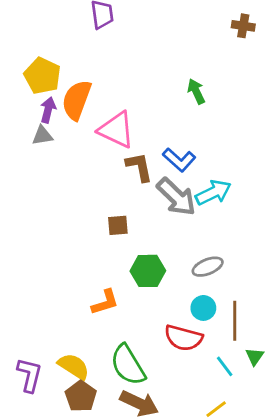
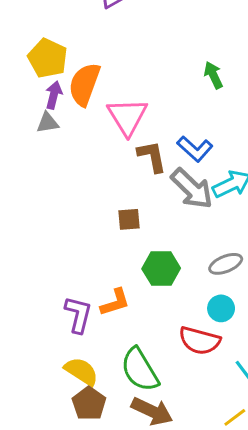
pink triangle: (116, 130) -> (127, 117), turned 33
purple L-shape: (30, 375) -> (78, 315), moved

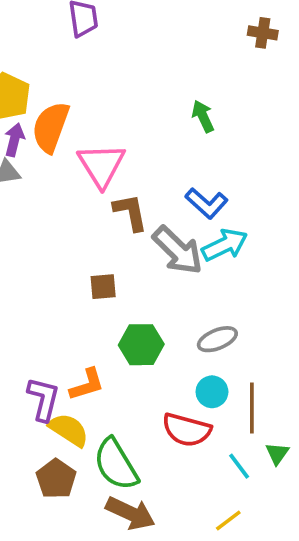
blue L-shape: (195, 149) -> (207, 203), moved
yellow semicircle: (81, 371) -> (69, 430), moved
brown pentagon: (89, 404) -> (56, 479), moved

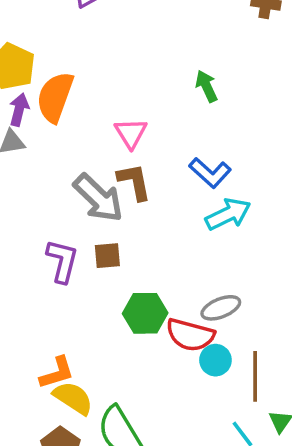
pink triangle: (101, 165) -> (131, 133), moved, size x0.7
gray arrow: (178, 250) -> (98, 198), moved
orange L-shape: (87, 385) -> (57, 373), moved
purple L-shape: (43, 399) -> (62, 261), moved
red semicircle: (187, 430) -> (190, 335), moved

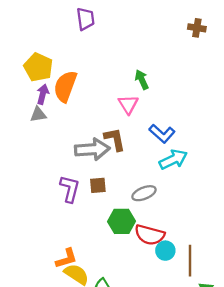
green arrow: (206, 86) -> (142, 80), moved
pink triangle: (131, 133) -> (128, 104), moved
gray arrow: (98, 198) -> (92, 149), turned -48
gray ellipse: (221, 308) -> (144, 193), moved

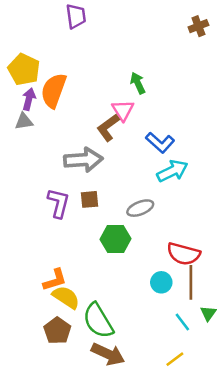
brown cross: (197, 28) -> (198, 26), turned -30
brown L-shape: (115, 139) -> (108, 128), moved, turned -115
red semicircle: (150, 235) -> (184, 254), moved
cyan circle: (165, 251) -> (161, 282), moved

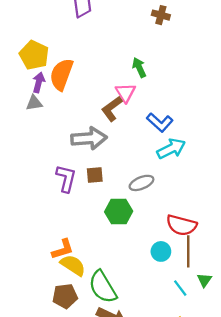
brown cross: (198, 26) -> (161, 15), moved, turned 36
brown pentagon: (57, 331) -> (65, 296), turned 30

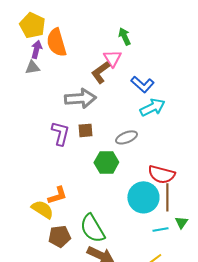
orange semicircle: (62, 74) -> (56, 42), turned -36
cyan circle: (161, 251) -> (143, 197), size x1.8
yellow semicircle: (73, 265) -> (42, 209), moved
cyan line: (180, 288) -> (160, 229), turned -63

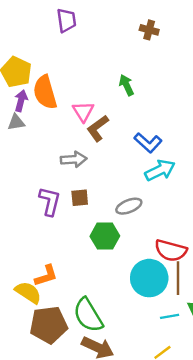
pink triangle: (112, 58) -> (83, 111), moved
gray arrow: (80, 98) -> (74, 159), size x0.7
brown pentagon: (59, 236) -> (49, 325), size x1.4

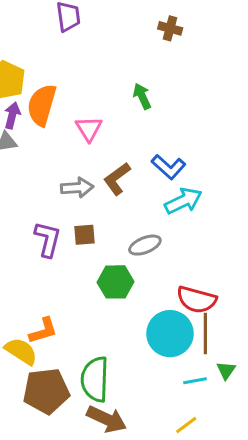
orange semicircle: (45, 92) -> (42, 105), turned 32
brown L-shape: (98, 128) -> (117, 179), moved
green semicircle: (88, 315) -> (95, 379), turned 33

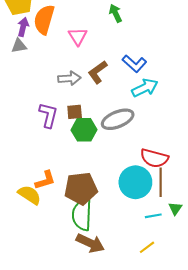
gray ellipse: (145, 245) -> (118, 119), size x1.4
green hexagon: (115, 282) -> (84, 130), moved
brown pentagon: (46, 391) -> (81, 189), moved

